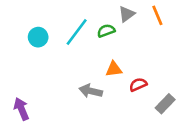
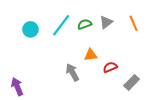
gray triangle: (127, 14) -> (106, 22), moved
orange line: (157, 15) -> (134, 23), moved
gray arrow: (91, 91) -> (72, 72), turned 48

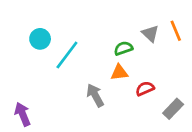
gray triangle: (106, 22) -> (150, 33), moved, turned -40
green semicircle: (85, 24) -> (123, 48), moved
cyan line: (61, 25) -> (67, 55), moved

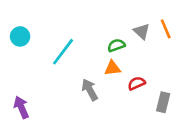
cyan circle: (40, 39) -> (20, 36), moved
gray rectangle: (173, 109) -> (163, 102), turned -30

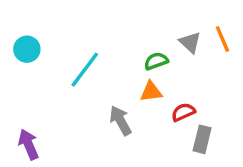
gray rectangle: (163, 102) -> (202, 139), moved

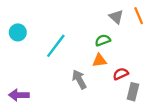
orange line: (222, 39) -> (139, 16), moved
gray triangle: (190, 42) -> (116, 17), moved
purple arrow: (29, 144) -> (19, 95), turned -66

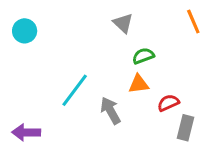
gray triangle: (116, 17) -> (123, 23), moved
cyan circle: (18, 32) -> (25, 31), moved
cyan line: (56, 46) -> (75, 90), moved

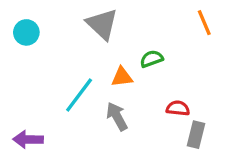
gray triangle: (123, 23) -> (102, 24), moved, size x1.5
orange triangle: (139, 84) -> (122, 77), moved
red semicircle: (168, 103) -> (178, 108), turned 30

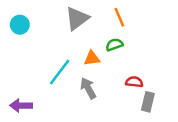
orange line: (204, 23) -> (119, 17), moved
gray triangle: (102, 24) -> (77, 18), turned 40

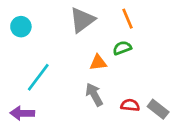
cyan line: (60, 72) -> (38, 77), moved
red semicircle: (134, 82) -> (130, 105), moved
gray rectangle: (148, 102) -> (158, 109), turned -66

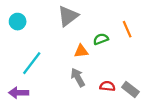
orange line: (127, 19) -> (127, 29), moved

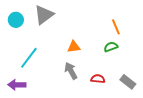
gray triangle: (68, 16) -> (44, 15), moved
green semicircle: (101, 39) -> (111, 47), moved
gray rectangle: (130, 89) -> (128, 82), moved

